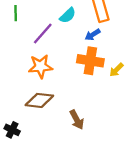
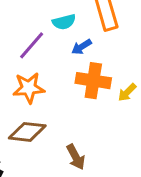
cyan semicircle: (68, 15) -> (64, 22), turned 30
blue arrow: (93, 35) -> (82, 47), moved

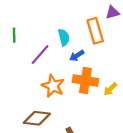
cyan semicircle: (64, 22) -> (64, 37), turned -91
orange star: (29, 88) -> (53, 86), moved, turned 30

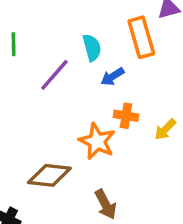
orange cross: (85, 80) -> (126, 116), size x0.6
orange star: (53, 86) -> (97, 141), moved

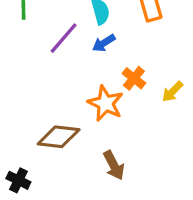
blue arrow: (112, 77) -> (104, 43), moved
orange cross: (126, 116) -> (134, 78), turned 30

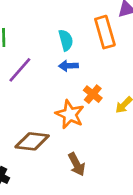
purple line: (64, 38) -> (20, 70), moved
blue arrow: (104, 43) -> (68, 66), turned 30

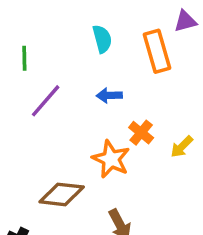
cyan semicircle: (66, 40) -> (102, 39), moved

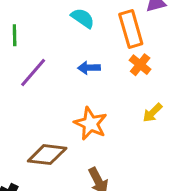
cyan semicircle: (102, 39) -> (83, 18), turned -40
orange cross: (141, 133) -> (140, 65), moved

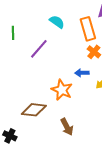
blue arrow: (89, 68) -> (82, 73), moved
purple line: (33, 72) -> (39, 49), moved

